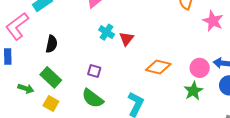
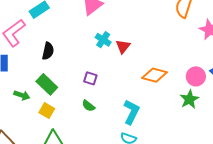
green semicircle: (93, 98) -> (88, 106), size x0.6

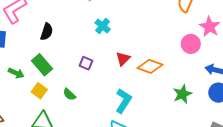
red triangle: (123, 46) -> (123, 59), moved
pink circle: (196, 76) -> (191, 44), moved
green semicircle: (88, 106) -> (69, 94), moved

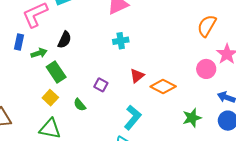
cyan cross: (103, 26) -> (121, 41), turned 35
purple square: (86, 63) -> (101, 85), moved
green arrow: (16, 73) -> (39, 53), moved, turned -49

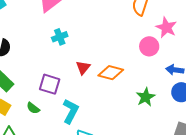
purple square: (101, 85) -> (50, 84), size x1.5
cyan L-shape: (133, 117) -> (71, 111), moved

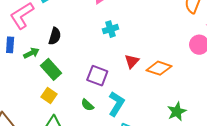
green star: (146, 97) -> (177, 112), moved
green semicircle: (33, 108) -> (87, 105), moved

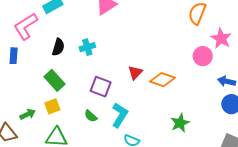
cyan cross: (111, 29) -> (87, 47), moved
green arrow: (31, 53) -> (28, 114), moved
yellow square: (49, 95) -> (52, 106), turned 35

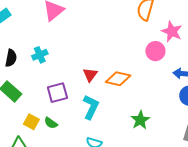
purple square: (101, 87) -> (57, 93), turned -30
yellow square: (52, 106) -> (31, 122), moved, turned -35
cyan L-shape: (120, 115) -> (91, 107), moved

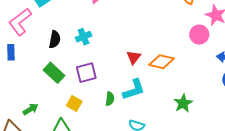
purple square: (57, 93) -> (86, 73), moved
cyan L-shape: (91, 107) -> (134, 90), turned 45
green semicircle: (51, 123) -> (110, 99), moved, turned -120

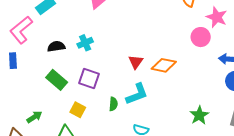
black semicircle: (55, 39) -> (56, 46), turned -108
purple square: (86, 73) -> (89, 79), turned 35
green star: (183, 103) -> (199, 115), moved

